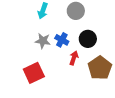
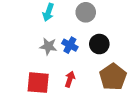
red arrow: (74, 58) -> (70, 79), moved
red square: (34, 73) -> (38, 83), turned 30

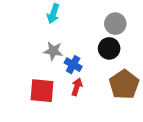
gray circle: (86, 12) -> (115, 24), moved
blue cross: (70, 45) -> (73, 65), moved

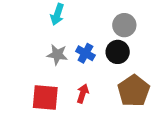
blue cross: (73, 65) -> (85, 53), moved

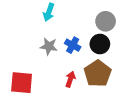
brown pentagon: (134, 91) -> (98, 74), moved
red square: (45, 98) -> (22, 83), moved

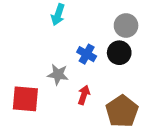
gray star: (49, 46) -> (58, 74), moved
brown pentagon: (98, 74) -> (122, 111), moved

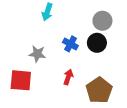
gray star: (58, 74) -> (37, 54), moved

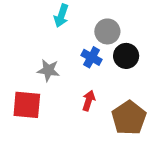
gray circle: (102, 21) -> (107, 31), moved

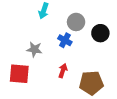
black circle: (126, 56) -> (100, 33), moved
brown pentagon: (129, 118) -> (91, 83), turned 30

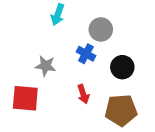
black circle: (100, 33) -> (122, 67), moved
red arrow: (63, 71) -> (83, 94), turned 144

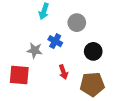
blue cross: (86, 54) -> (55, 41), moved

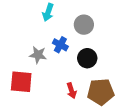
black circle: (93, 51) -> (87, 58), moved
red arrow: (63, 72) -> (72, 91), moved

